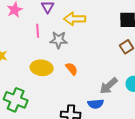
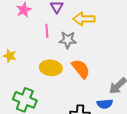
orange semicircle: (72, 69) -> (81, 69), size x1.5

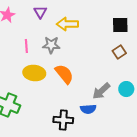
pink line: (47, 31) -> (26, 46), moved

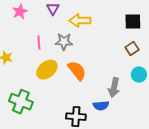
yellow ellipse: (34, 73) -> (47, 70), turned -45
cyan circle: (126, 89) -> (139, 75), moved
gray arrow: (101, 91) -> (114, 88), turned -36

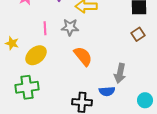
yellow ellipse: (47, 70) -> (36, 55), moved
cyan circle: (139, 75) -> (145, 100), moved
green cross: (21, 102) -> (27, 87), turned -30

